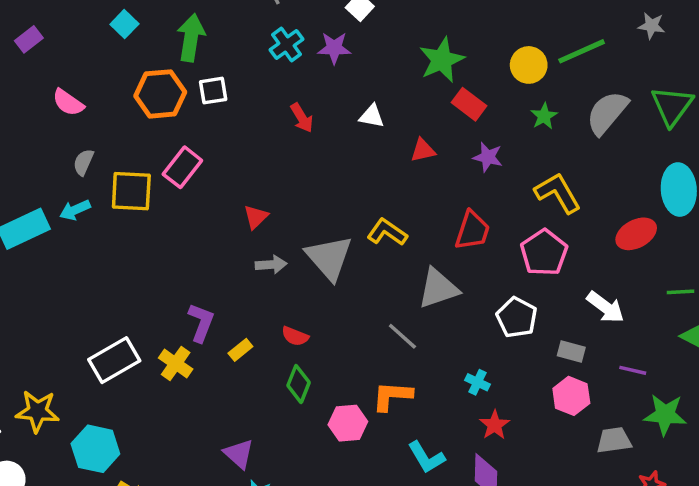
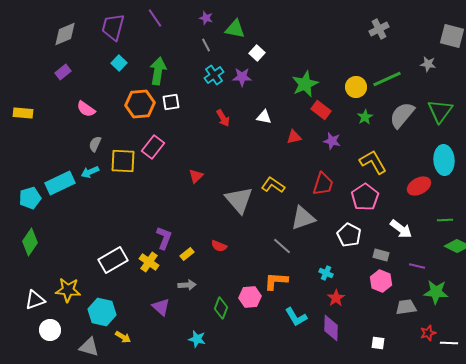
gray arrow: (271, 265) -> (187, 285), moved
green diamond: (298, 384) -> (221, 308), moved
purple triangle: (239, 454) -> (161, 307), moved

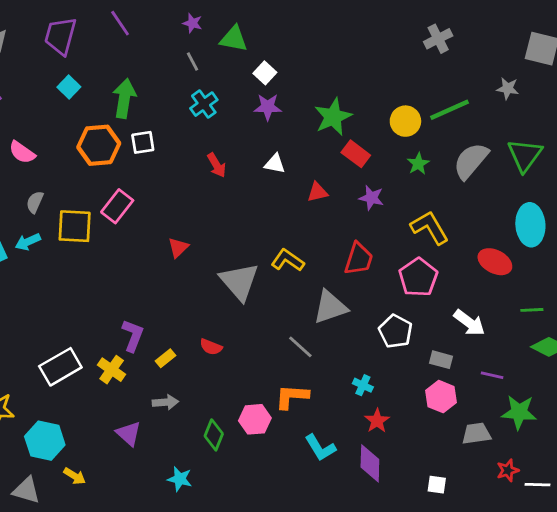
purple star: (242, 77) -> (268, 107), moved
red ellipse: (419, 186) -> (495, 262), turned 55

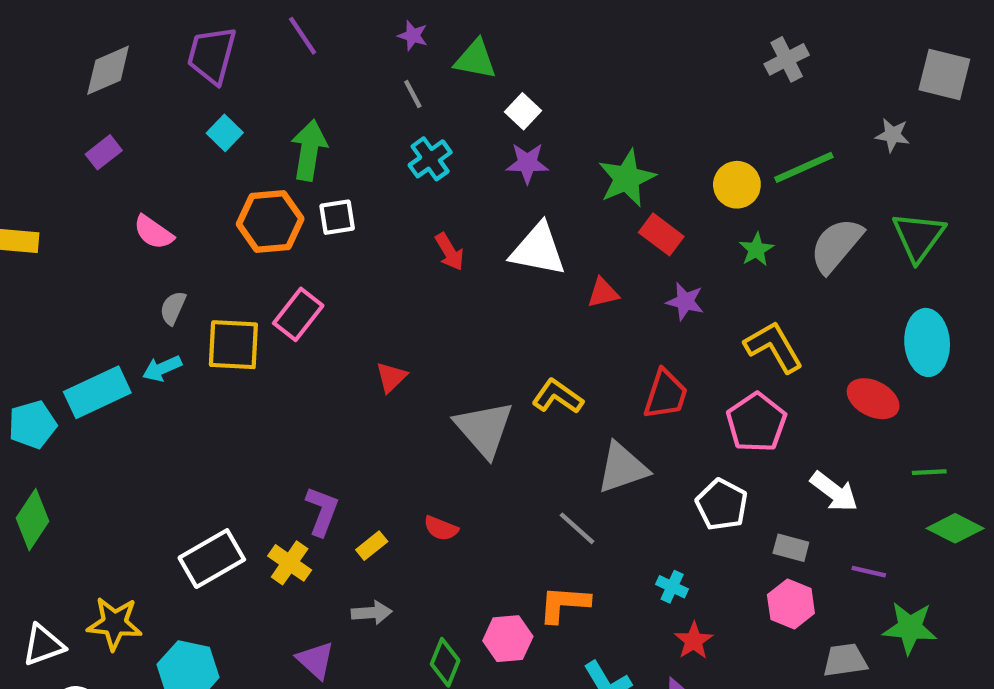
white triangle: (275, 164) -> (538, 250), size x1.8

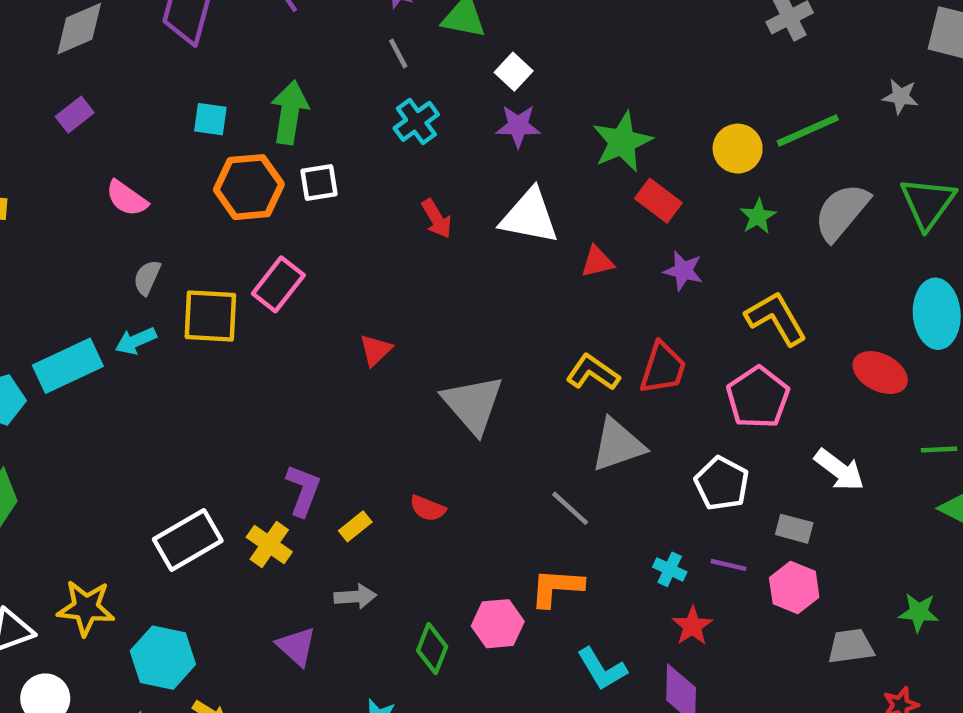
cyan square: (225, 133) -> (210, 119), moved, turned -36
yellow L-shape: (558, 397) -> (593, 373), moved
purple line: (869, 572) -> (729, 565), moved
green star: (910, 628) -> (919, 612), size x0.7

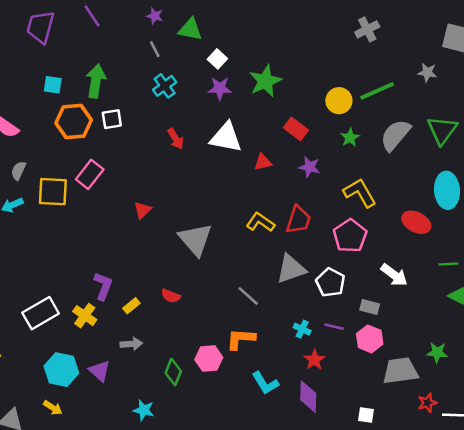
green star: (622, 142) -> (265, 81), moved
gray triangle: (618, 445) -> (291, 269), moved
gray trapezoid: (851, 646) -> (400, 371), size x1.4
cyan hexagon: (163, 658) -> (61, 370), moved

